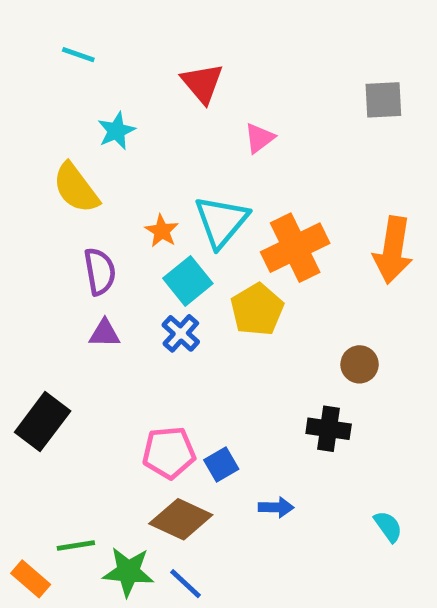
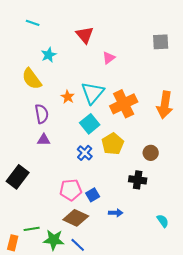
cyan square: (188, 281) -> (90, 124), moved
yellow pentagon: (257, 310) -> (113, 144), moved
blue cross: (181, 333) -> (85, 153), moved
orange rectangle: (31, 579) -> (13, 243), turned 63

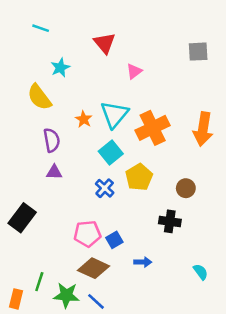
green line: (32, 229) -> (39, 282), turned -63

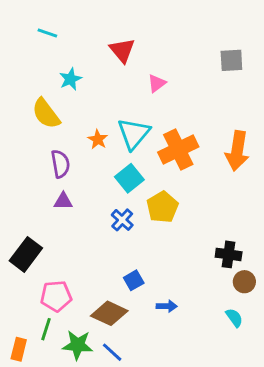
brown circle: (186, 188) -> (244, 282), moved
black cross: (170, 221) -> (229, 254), moved
pink pentagon: (87, 234) -> (56, 296), moved

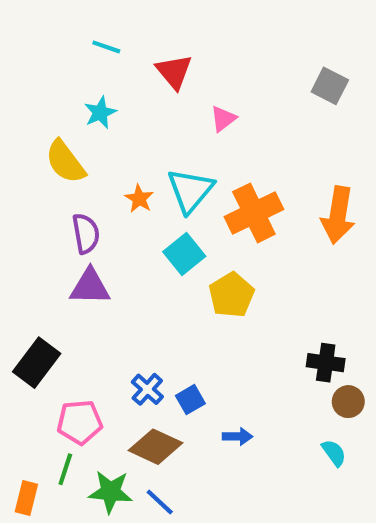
cyan line: (47, 33) -> (106, 47), moved
gray square: (231, 60) -> (330, 86), turned 30
purple triangle: (63, 201) -> (90, 287), size x1.5
blue cross: (122, 220) -> (147, 389), moved

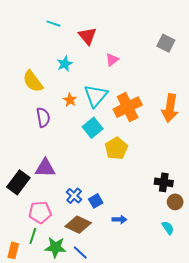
cyan star: (100, 113) -> (65, 64), moved
purple triangle: (90, 287) -> (45, 168), moved

